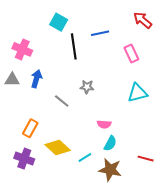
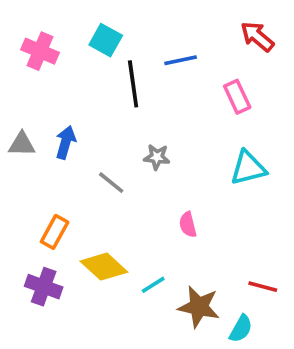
pink cross: (22, 49) -> (40, 51), moved
pink semicircle: (104, 124) -> (188, 225), turned 72
cyan semicircle: (110, 143) -> (241, 329), moved

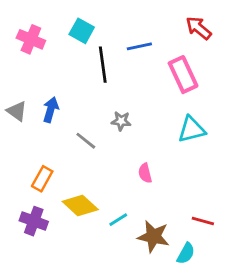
pink rectangle: (237, 97) -> (183, 75), size x1.4
gray triangle: (22, 144) -> (17, 111), turned 35

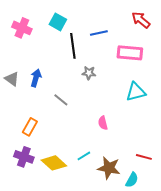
pink rectangle: (183, 75) -> (130, 53), turned -60
gray star: (121, 121) -> (89, 73), moved
yellow diamond: (80, 206) -> (54, 163), moved

